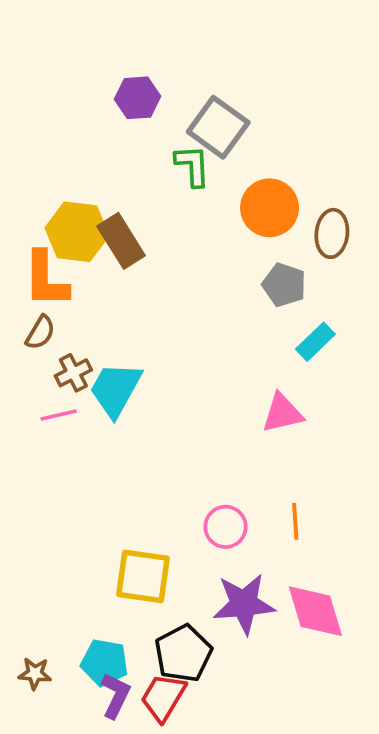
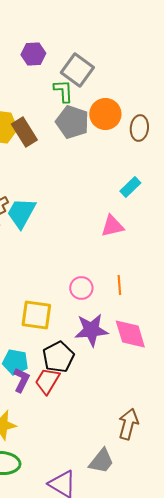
gray pentagon: (284, 285) -> (72, 122), moved, size x1.4

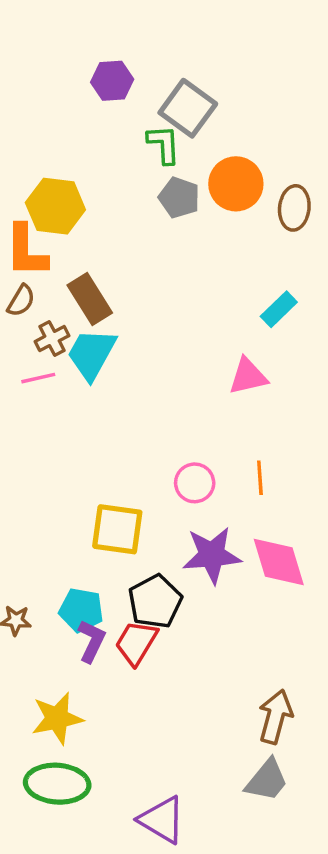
gray pentagon: (72, 122) -> (179, 198), size x0.7
brown rectangle: (24, 132) -> (90, 299), moved
gray trapezoid: (101, 461) -> (267, 780), moved

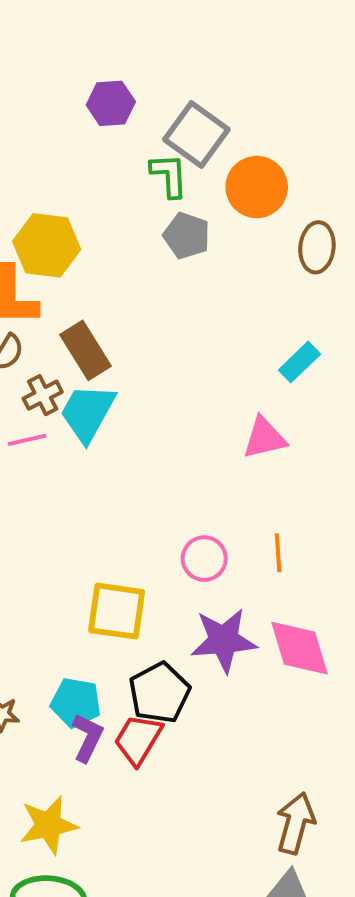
orange circle: (236, 184) -> (257, 187), moved

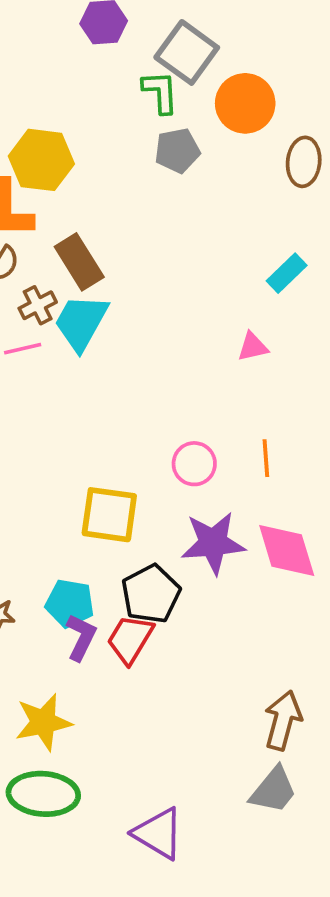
gray pentagon: (187, 236) -> (177, 151), turned -30
pink triangle: (264, 438) -> (253, 347), size x0.7

